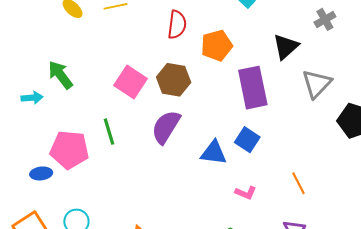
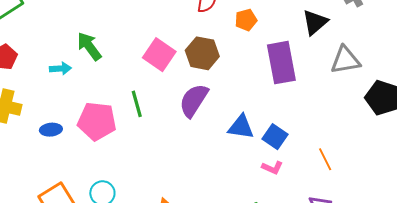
orange pentagon: (217, 46) -> (246, 20), size x0.7
gray triangle: (317, 84) -> (345, 60), turned 36
blue square: (247, 140) -> (275, 137), moved
blue ellipse: (41, 173) -> (51, 130), moved

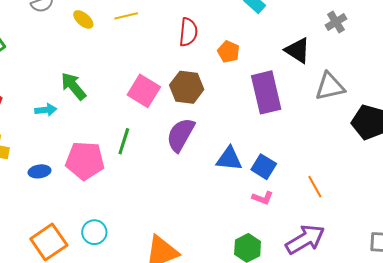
orange pentagon: (246, 20) -> (229, 52), turned -30
black triangle: (315, 22) -> (298, 50), turned -44
green line: (137, 104) -> (124, 141), turned 36

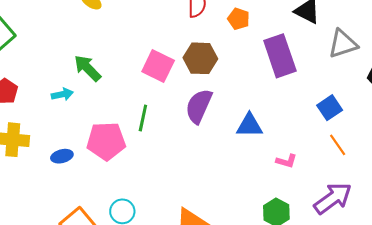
blue square: (264, 167) -> (330, 108), moved, turned 30

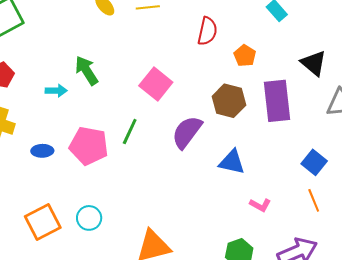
brown hexagon: (200, 58) -> (229, 101), moved
blue square: (330, 108) -> (314, 162), turned -30

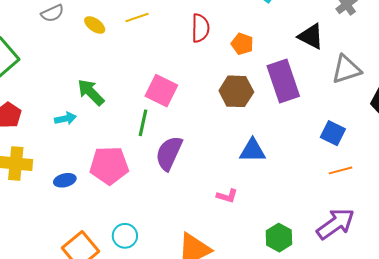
green line: (130, 131) -> (143, 123), moved
purple semicircle: (187, 132) -> (169, 153), moved
orange line: (314, 200) -> (341, 170), turned -70
pink L-shape: (260, 205) -> (227, 196), moved

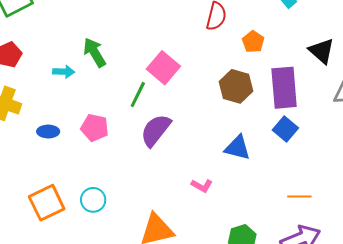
blue square: (333, 133) -> (285, 129), moved
pink pentagon: (109, 165) -> (95, 128), size x0.7
orange line: (341, 170) -> (299, 197), moved

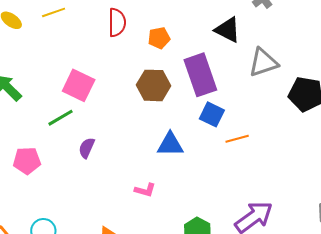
orange pentagon: (253, 42) -> (159, 38), turned -30
green line: (138, 94) -> (60, 118), turned 48
purple semicircle: (156, 130) -> (87, 148), size x0.6
orange line: (299, 197) -> (237, 139), moved

